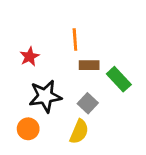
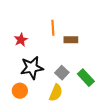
brown rectangle: (89, 65) -> (71, 40), moved
green rectangle: (119, 79) -> (86, 78), moved

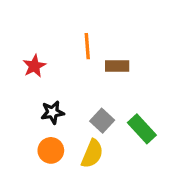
black star: (32, 68) -> (52, 112), size x0.6
orange circle: (20, 91) -> (51, 150), moved

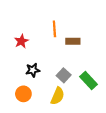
orange circle: (51, 150) -> (23, 94), moved

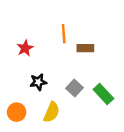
orange circle: (23, 94) -> (17, 112), moved
yellow semicircle: (57, 96) -> (52, 112), moved

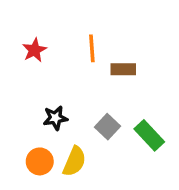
red star: (25, 48) -> (34, 50), moved
orange circle: (17, 112) -> (40, 161), moved

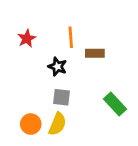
black star: (55, 118) -> (57, 67), moved, turned 30
gray square: (108, 127) -> (61, 97), moved, turned -36

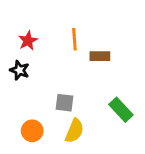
black star: (57, 67) -> (19, 70), moved
yellow semicircle: (57, 124) -> (74, 131), moved

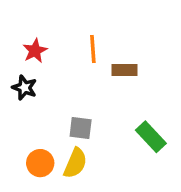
yellow semicircle: (74, 131) -> (75, 163), moved

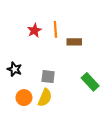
red star: (35, 51) -> (34, 30), moved
black star: (24, 88) -> (15, 69), moved

